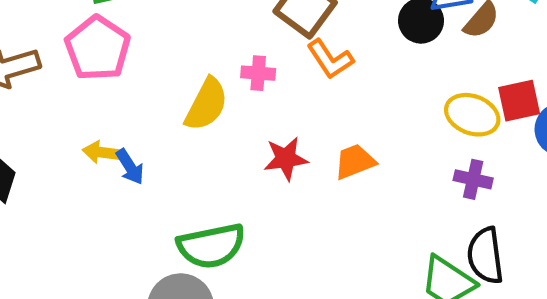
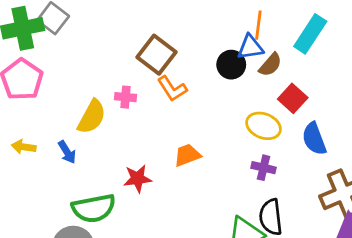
red square: (519, 101) -> (293, 98), moved, turned -36
red star: (286, 159) -> (138, 179), moved
blue arrow: (130, 167) -> (67, 152), moved

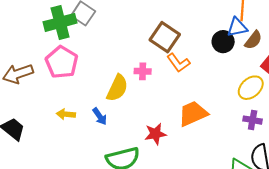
yellow ellipse: (264, 126) -> (251, 88), turned -60
orange trapezoid: (187, 155) -> (193, 114), size x1.4

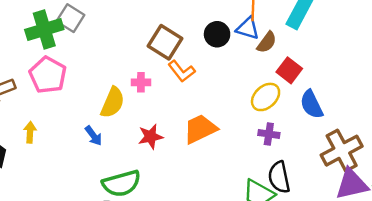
blue triangle: (237, 27) -> (248, 28), turned 30
black circle: (223, 42) -> (217, 34), moved
yellow arrow: (66, 114) -> (30, 132), moved, turned 90
red star: (155, 134) -> (151, 137), moved

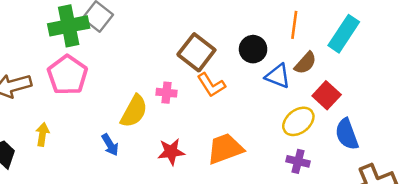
blue triangle: (248, 28) -> (278, 76), moved

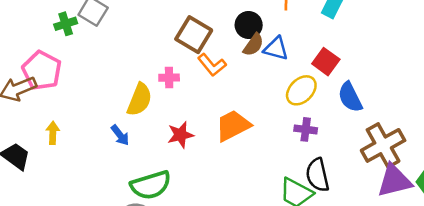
green cross: (69, 26) -> (66, 24), size x0.6
brown semicircle: (305, 63) -> (253, 45), moved
pink pentagon: (67, 75) -> (42, 70), moved

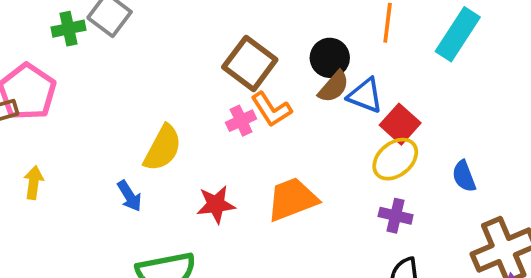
red square: (326, 62) -> (400, 124), moved
pink cross: (169, 78) -> (241, 121), moved, turned -30
blue semicircle: (350, 97) -> (464, 176), size x0.7

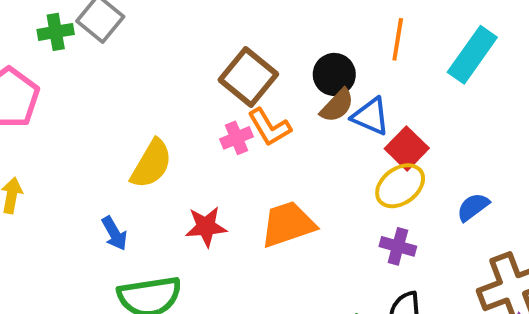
blue semicircle: (464, 176) -> (473, 207), turned 72
blue arrow: (129, 196) -> (114, 233), moved

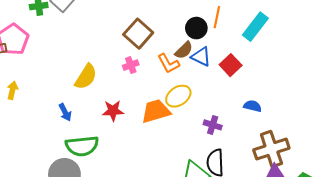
black circle: (334, 74) -> (196, 28), moved
orange L-shape: (269, 127) -> (168, 63), moved
red square: (407, 148) -> (231, 65), moved
yellow ellipse: (400, 186) -> (178, 96), moved
blue semicircle: (473, 207) -> (253, 106), turned 48

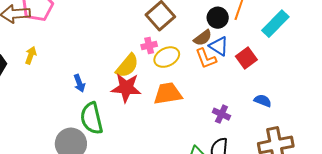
orange L-shape: (168, 63) -> (206, 58), moved
yellow semicircle: (86, 77) -> (127, 66), moved
yellow ellipse: (178, 96) -> (167, 57), moved
red star: (113, 111) -> (126, 88), size x1.4
green semicircle: (82, 146) -> (92, 118), turned 76

